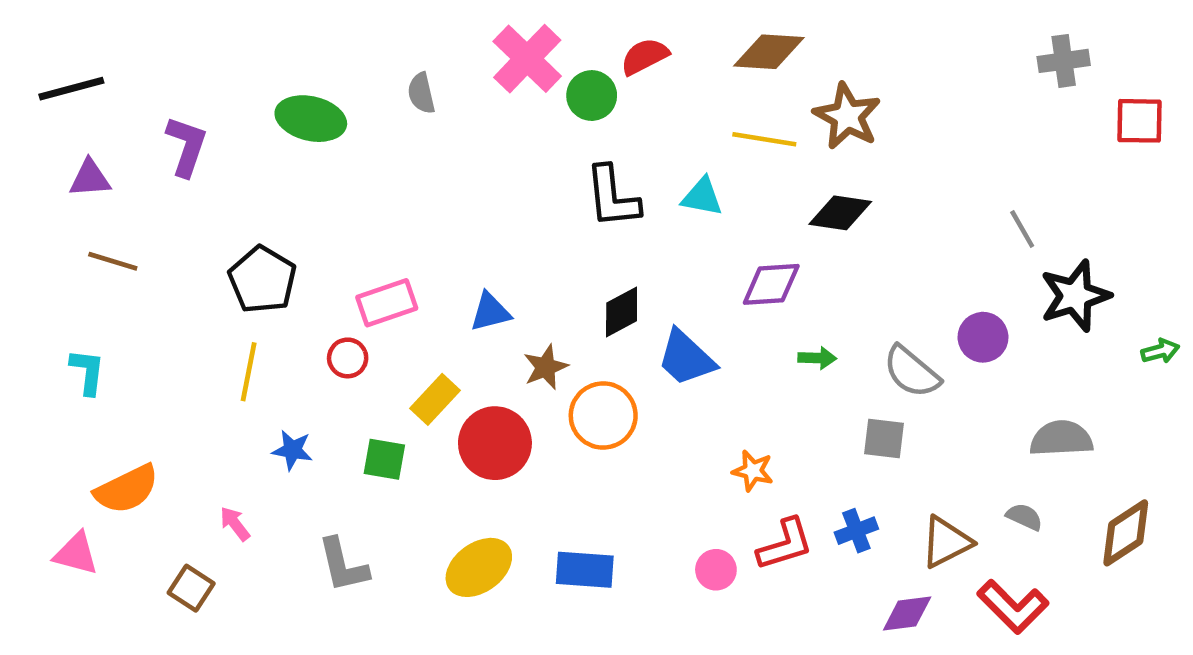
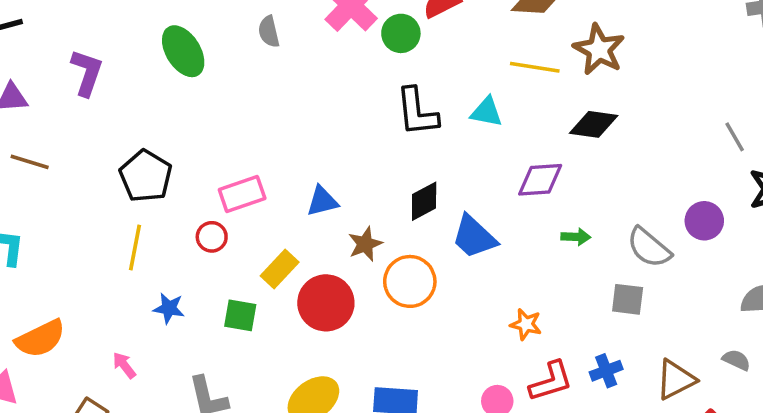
green ellipse: (311, 119) -> (183, 51), turned 45

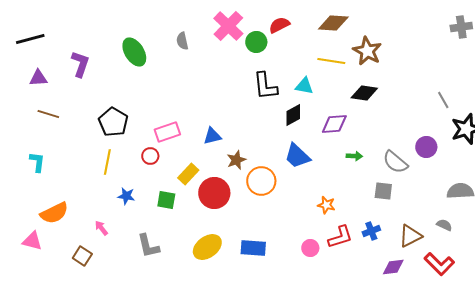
black diamond: (424, 201) -> (293, 115), moved

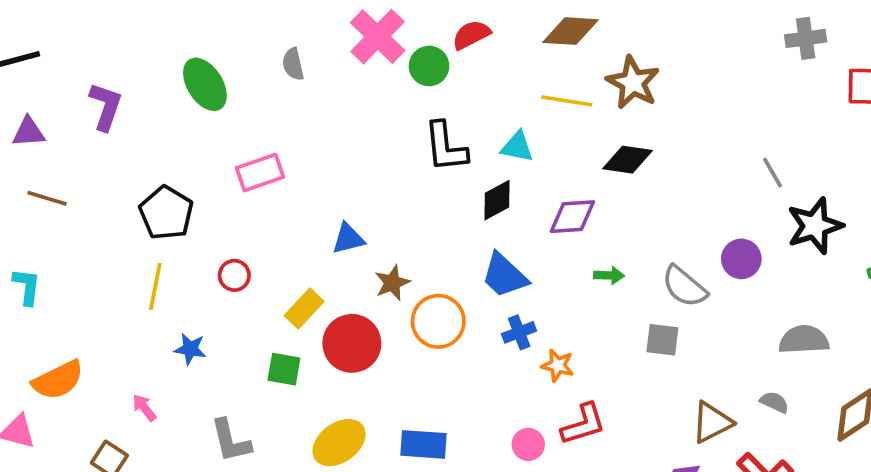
pink rectangle: (167, 132) -> (260, 173), moved
green square: (166, 200) -> (284, 369), moved
blue cross: (371, 231) -> (519, 332), moved

